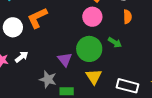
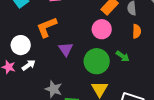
white circle: (13, 27) -> (21, 45), moved
purple triangle: (65, 59) -> (66, 49), moved

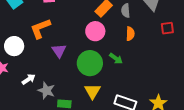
white arrow: (29, 65) -> (29, 79), moved

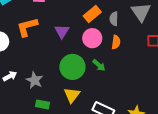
pink circle: (95, 31) -> (92, 38), moved
purple triangle: (59, 51) -> (62, 31), moved
gray star: (46, 91) -> (35, 80), moved

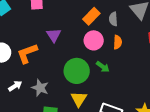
orange L-shape: (27, 27) -> (27, 53), moved
purple triangle: (62, 31) -> (54, 35), moved

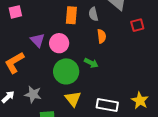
orange rectangle: (91, 16) -> (71, 15), turned -30
pink circle: (94, 40) -> (59, 43), moved

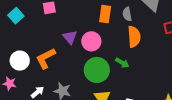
orange semicircle: (102, 36) -> (134, 37), size x1.5

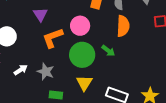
purple triangle: (70, 37) -> (40, 14), moved
orange L-shape: (46, 58) -> (53, 38), moved

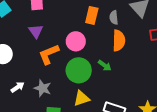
yellow triangle: (84, 83) -> (82, 98), turned 42

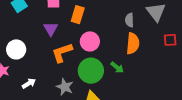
orange rectangle: (92, 15) -> (78, 15), moved
gray star: (43, 88) -> (65, 87), moved

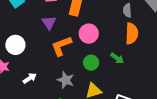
green circle: (91, 71) -> (91, 63), size x0.6

